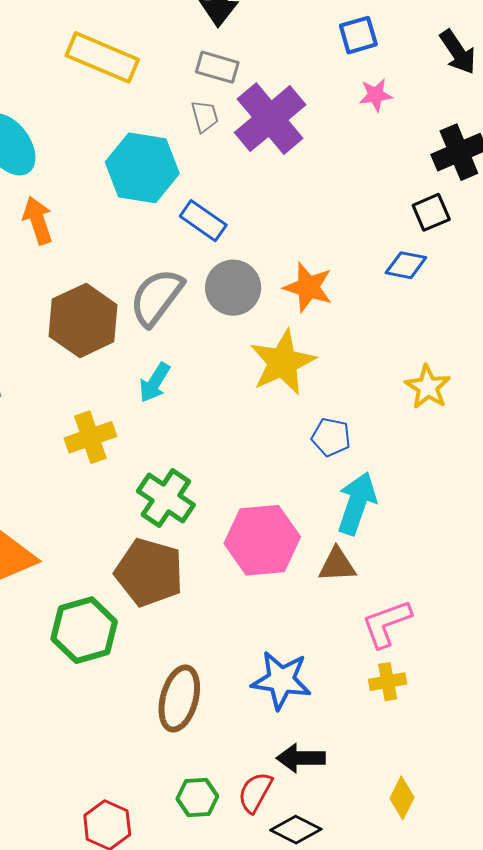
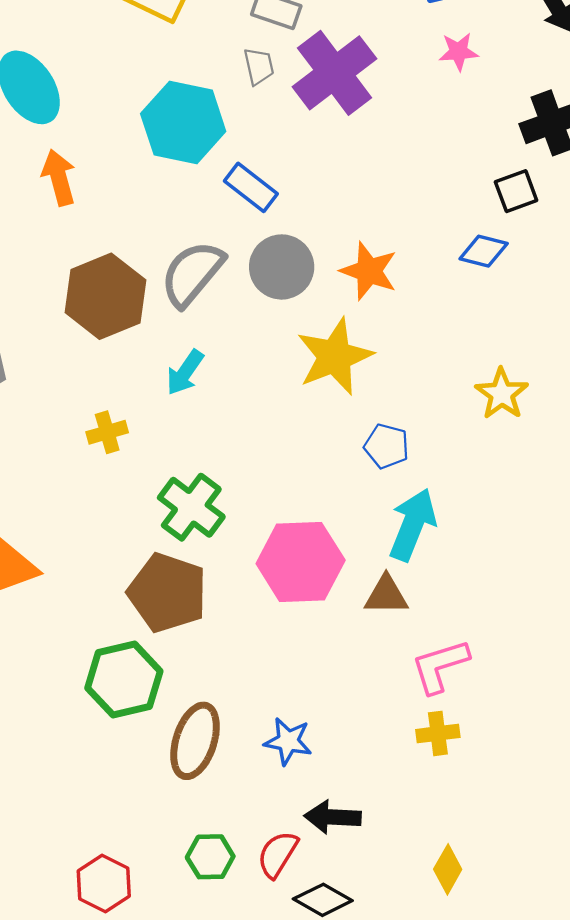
yellow cross: (90, 437) -> (107, 432), size x0.7
green hexagon: (84, 630) -> (124, 680), moved
blue star: (281, 680) -> (288, 741), moved, size x0.7

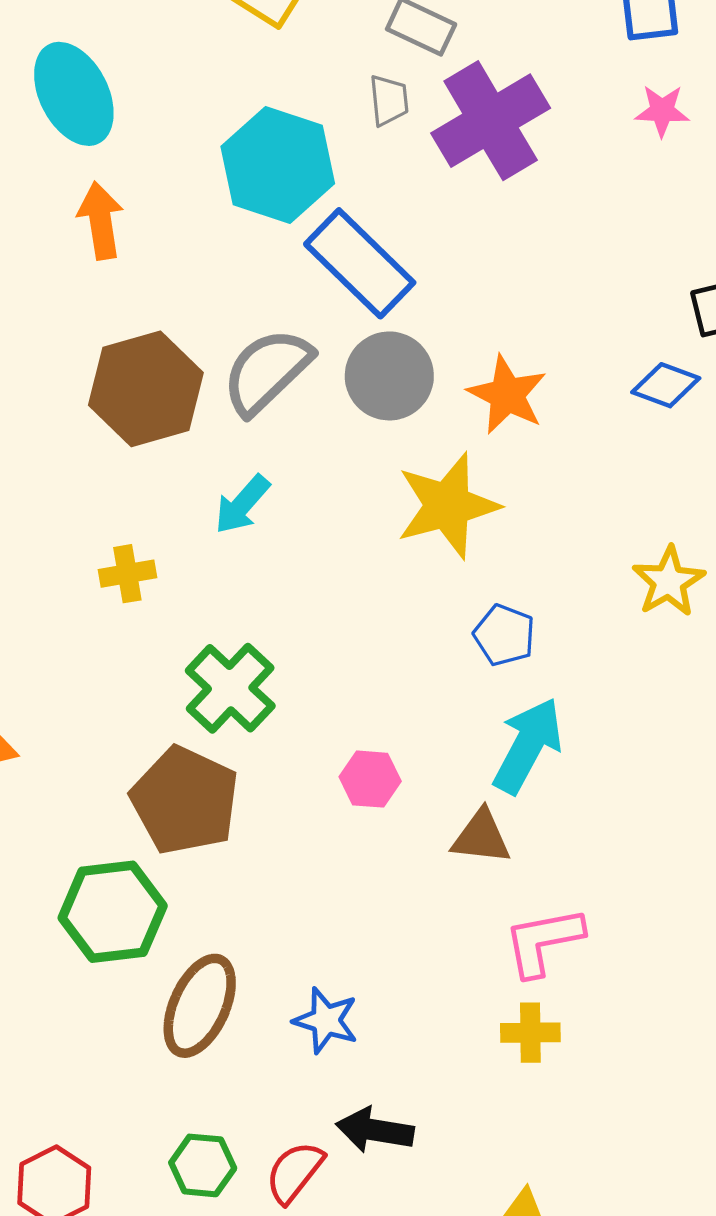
blue rectangle: (251, 187) -> (360, 263), size x1.5
pink hexagon: (301, 562) -> (370, 779), size x0.5

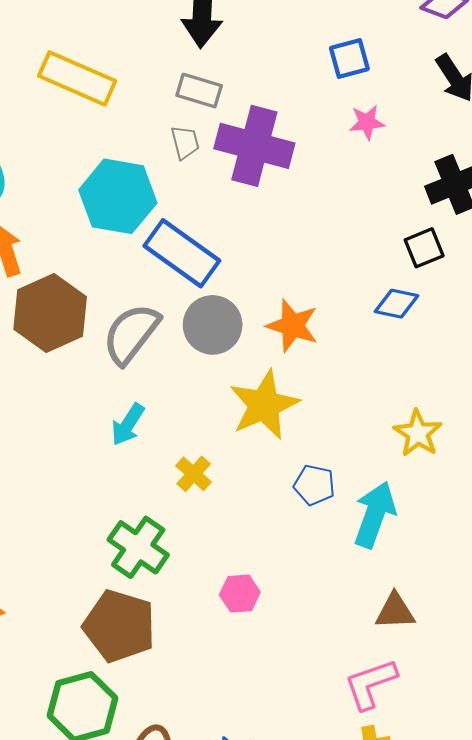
purple cross: (491, 121) -> (254, 146), turned -36
brown hexagon: (146, 389) -> (50, 313), moved
yellow cross: (127, 574) -> (194, 474), moved, turned -30
cyan arrow: (528, 746) -> (375, 515), moved
brown triangle: (481, 837) -> (395, 611), moved

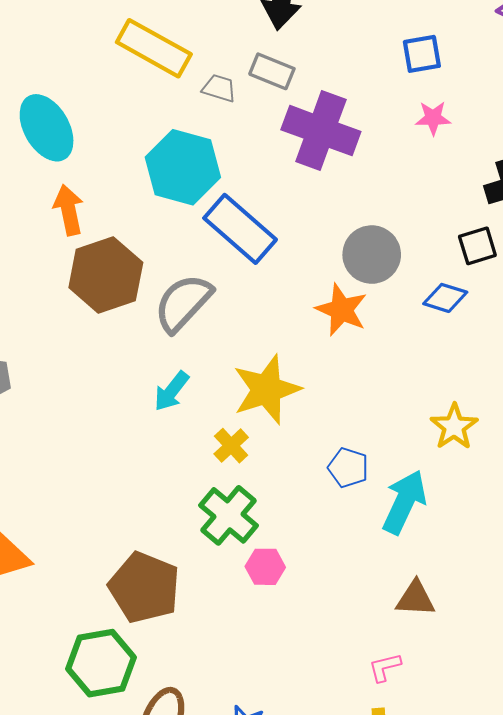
gray trapezoid: (185, 142) -> (219, 88), moved, turned -64
gray circle: (213, 325) -> (372, 255), moved
yellow star: (264, 405) -> (267, 389), moved
green cross: (138, 547) -> (229, 515), moved
pink L-shape: (371, 684) -> (385, 667), size x0.6

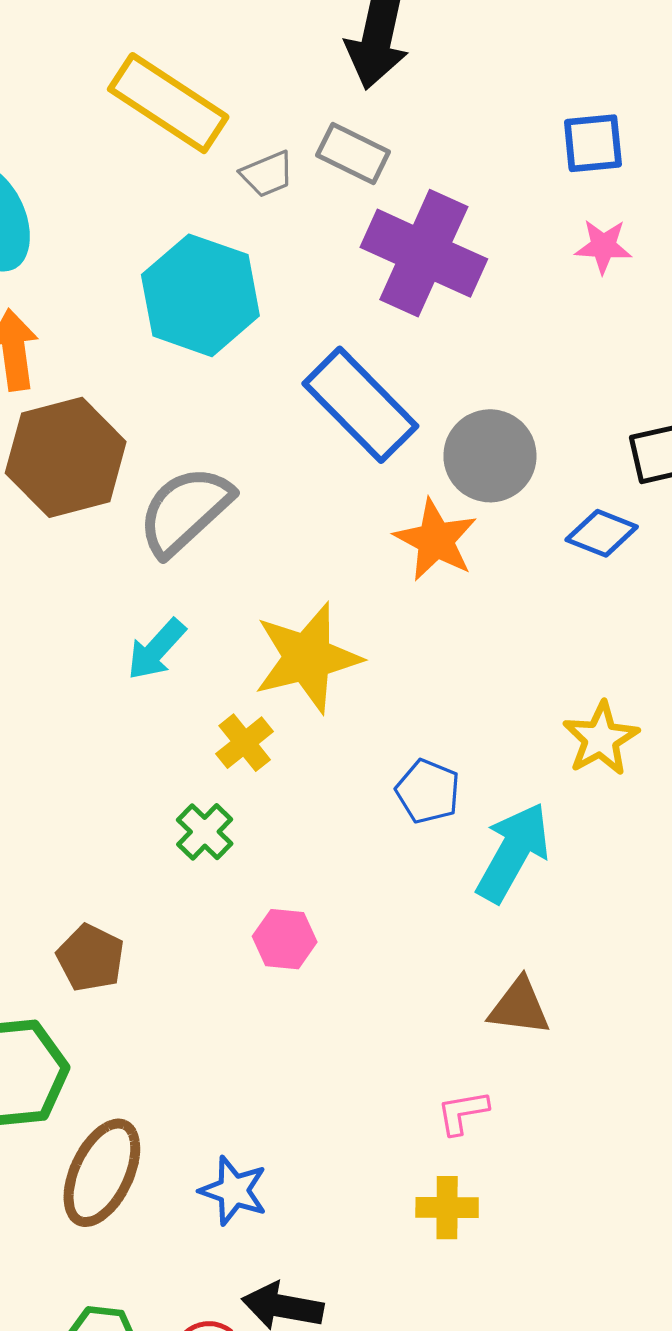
gray trapezoid: (219, 88) -> (267, 174), turned 136
blue rectangle: (240, 229) -> (360, 405), moved
green cross: (229, 515) -> (205, 832), moved, size x0.6
brown pentagon: (144, 587) -> (91, 958), size x0.6

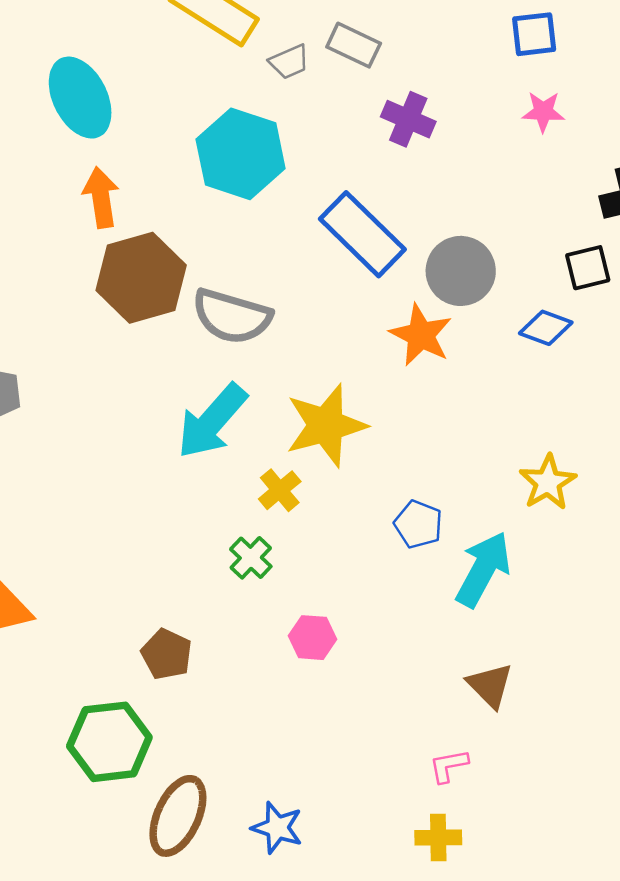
purple cross: (424, 253) -> (408, 119), size x0.6
gray semicircle: (185, 511) -> (232, 316), turned -120
cyan arrow: (156, 649) -> (212, 421), size x1.6
brown triangle: (519, 1007) -> (490, 685), turned 39

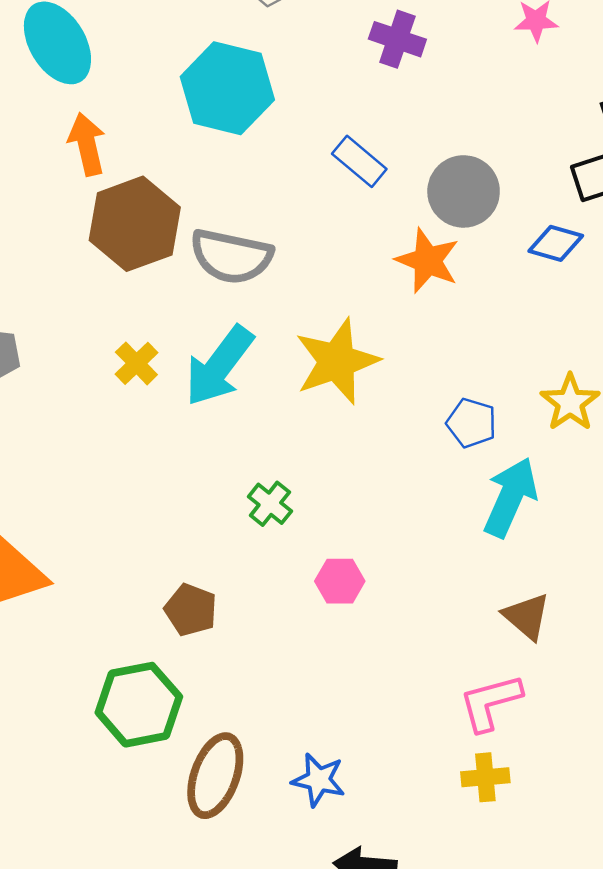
blue rectangle: (362, 234) -> (359, 161), size x0.6
yellow cross: (280, 490) -> (136, 363), moved
blue pentagon: (418, 524) -> (472, 423), moved
pink L-shape: (449, 766) -> (490, 702), size x1.6

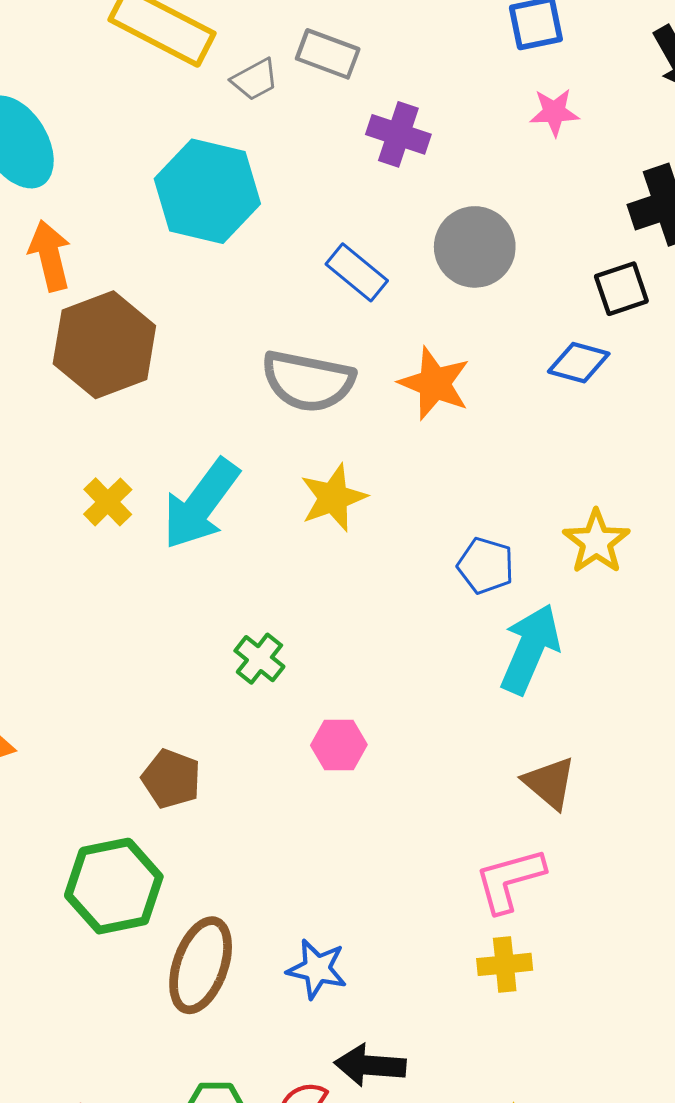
gray circle: (464, 191) -> (475, 247), moved
gray semicircle: (231, 256) -> (308, 381), moved
yellow star: (337, 361) -> (333, 498), size x0.7

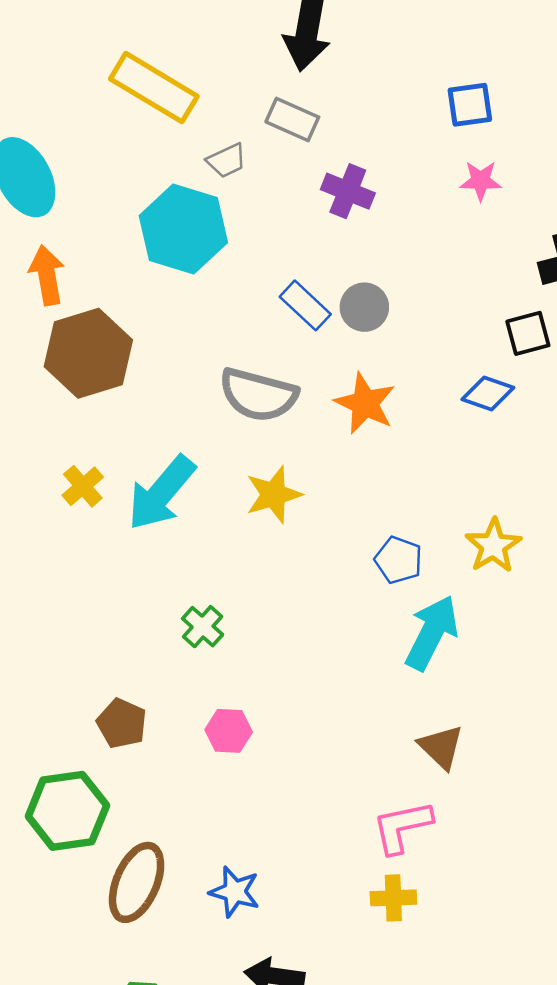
gray trapezoid: (255, 80) -> (227, 161), moved
gray circle: (475, 247) -> (364, 307), moved, size x0.7
pink hexagon: (339, 745) -> (229, 731), moved

